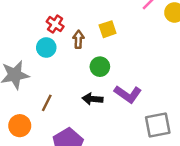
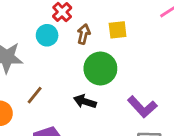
green circle: (100, 67) -> (100, 69), size x1.5
purple L-shape: (128, 94) -> (142, 107), moved

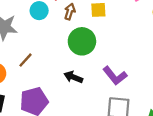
black arrow: (85, 102) -> (73, 77), moved

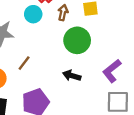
purple L-shape: (115, 76) -> (112, 71), turned 95

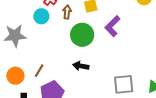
brown line: (24, 63) -> (39, 71), moved
purple L-shape: (112, 71) -> (112, 26), moved

